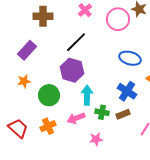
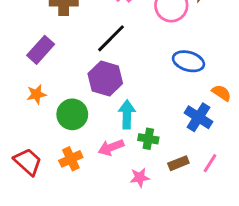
blue cross: (127, 91) -> (199, 117), moved
brown rectangle: (123, 114) -> (178, 163), moved

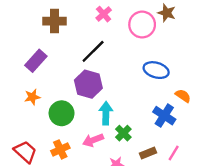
green cross: (148, 139) -> (123, 133), turned 35

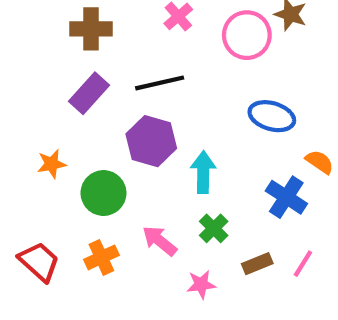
black line: (93, 51) -> (160, 83), turned 32
purple rectangle: (36, 61) -> (89, 93), moved
cyan arrow: (106, 113) -> (203, 172), moved
pink arrow: (93, 140) -> (160, 241), turned 60

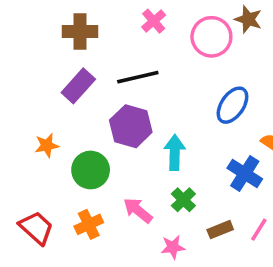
blue ellipse: (272, 116) -> (232, 105), turned -72

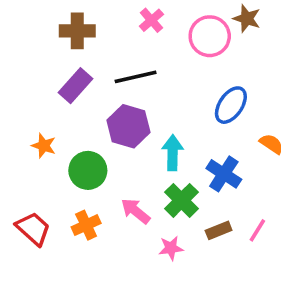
orange star: (47, 145) -> (44, 146), turned 30
blue cross: (245, 173) -> (224, 174), moved
green cross: (183, 200) -> (181, 200), size x1.4

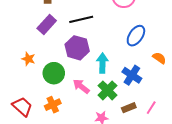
pink arrow: (136, 211) -> (81, 86), moved

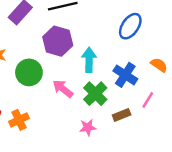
orange semicircle: (159, 58) -> (159, 65), moved
orange cross: (53, 105) -> (19, 120), moved
pink line: (151, 108) -> (148, 100), moved

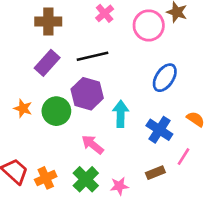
green circle: (29, 72) -> (56, 111), moved
green cross: (95, 94) -> (86, 179), moved

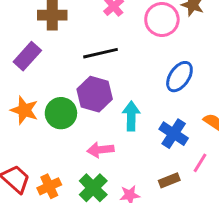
purple rectangle: (47, 63) -> (27, 56), moved
orange star: (23, 108) -> (24, 110), size x1.4
pink arrow: (93, 145) -> (100, 150), turned -45

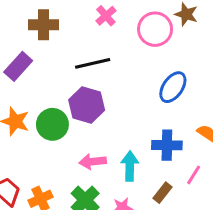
cyan arrow: (131, 116) -> (130, 166), moved
blue cross: (174, 134) -> (167, 145), turned -32
brown rectangle: (169, 180) -> (162, 193), turned -30

